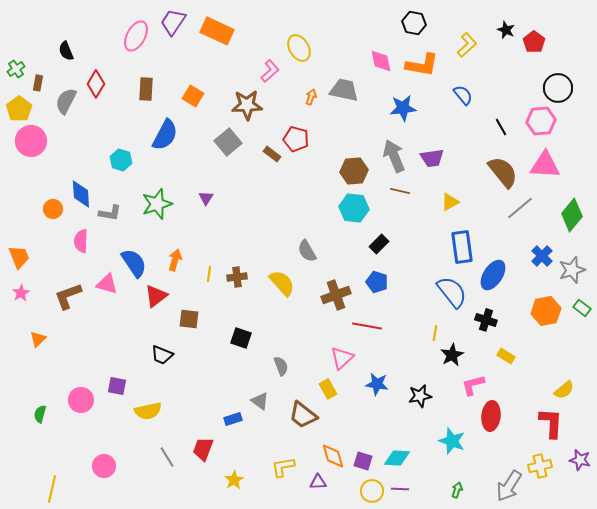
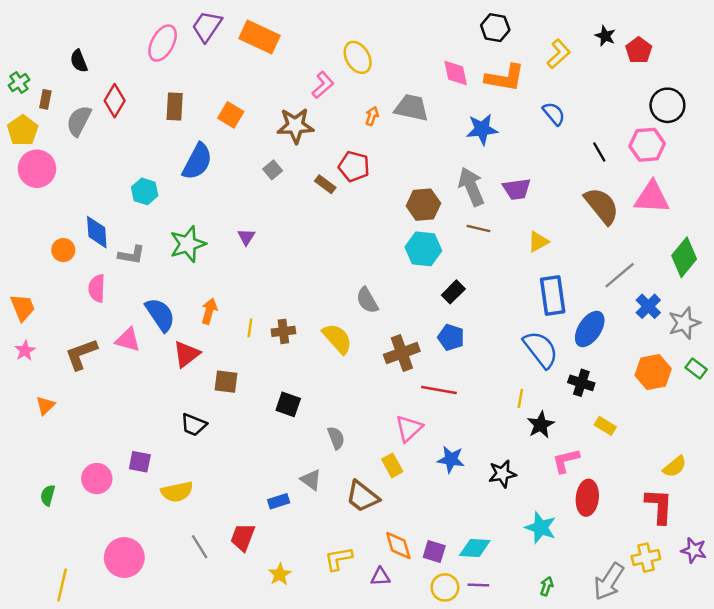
gray square: (228, 142) -> (273, 170), size x0.6
gray line: (520, 208) -> (620, 275), moved
pink circle: (104, 466) -> (124, 558), size x1.4

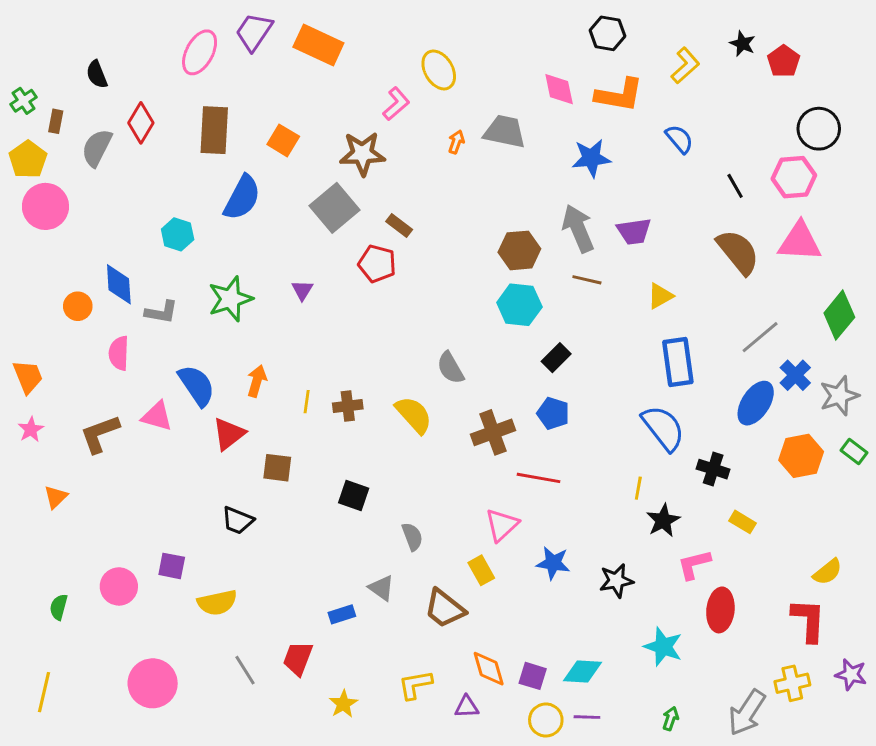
brown rectangle: (175, 106) -> (214, 130), size x1.4
red pentagon: (354, 166) -> (377, 264), moved
gray square: (273, 170) -> (335, 208), size x2.0
blue ellipse: (590, 329) -> (756, 403), moved
yellow line: (62, 585) -> (44, 692), moved

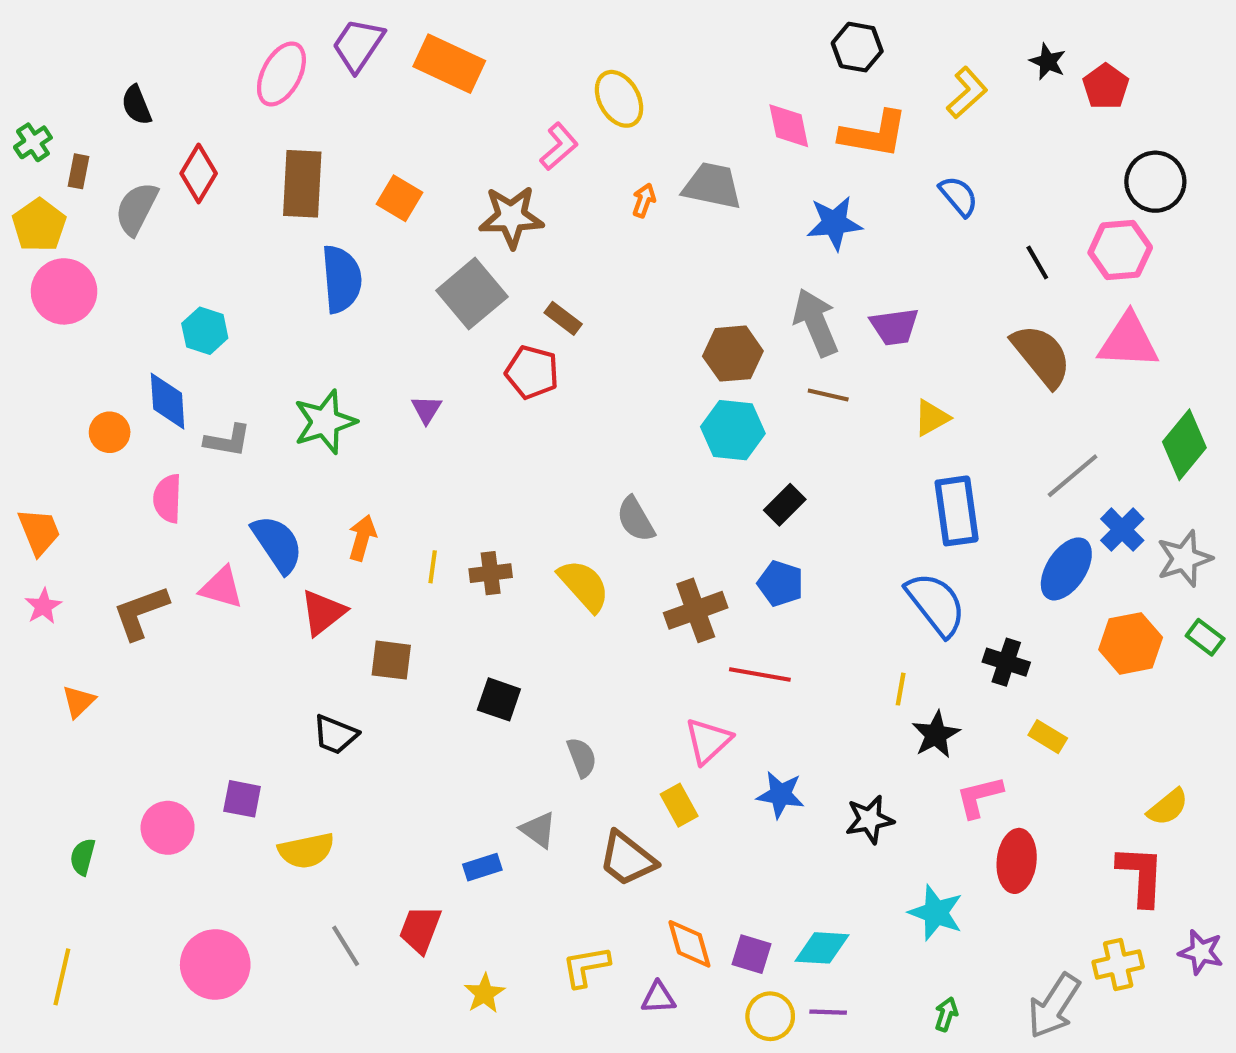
blue semicircle: (242, 198) -> (342, 279), turned -33
cyan hexagon: (178, 234) -> (205, 331), moved

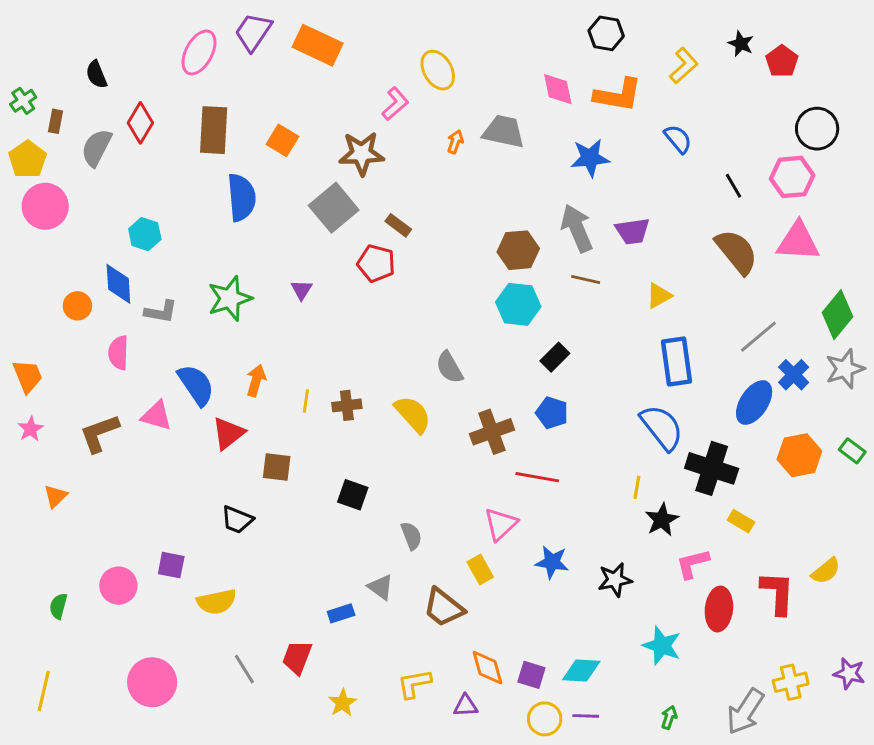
gray star: (1184, 559) -> (845, 369), moved
black cross: (1006, 662) -> (712, 468), size x1.6
red L-shape: (1141, 875) -> (778, 593), moved

